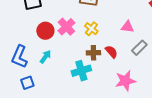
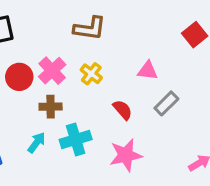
brown cross: (93, 53) -> (51, 107), moved
cyan arrow: (45, 57) -> (36, 143), moved
pink star: (125, 81) -> (126, 155), moved

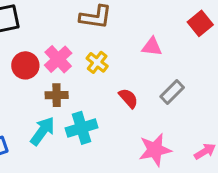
pink triangle: (148, 71) -> (152, 47), moved
cyan arrow: (36, 143) -> (43, 131), size x1.4
pink star: (126, 155) -> (155, 150), moved

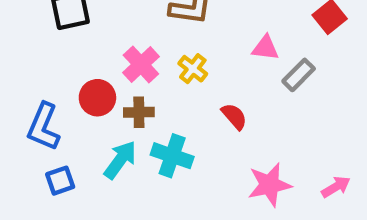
red circle: (25, 65) -> (97, 98), moved
gray rectangle: (172, 92) -> (299, 75), moved
cyan cross: (82, 128) -> (172, 156), turned 36

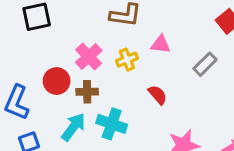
pink triangle: (265, 48) -> (161, 44), moved
yellow cross: (193, 69) -> (127, 60), turned 30

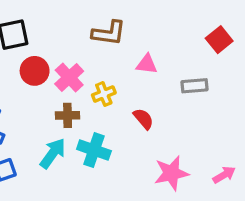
yellow cross: (127, 60) -> (104, 94), moved
gray rectangle: (205, 64) -> (195, 86), turned 40
red circle: (57, 81) -> (35, 71), moved

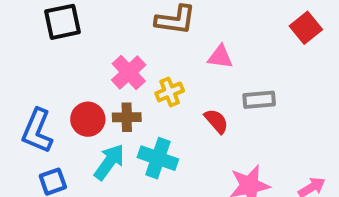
red circle: (35, 71) -> (88, 119), moved
gray rectangle: (195, 86) -> (259, 100), moved

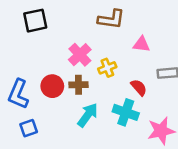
cyan cross: (158, 158) -> (126, 112), moved
cyan arrow: (109, 162) -> (88, 115), moved

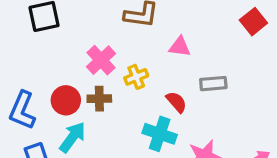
cyan arrow: (88, 115) -> (73, 137), moved

